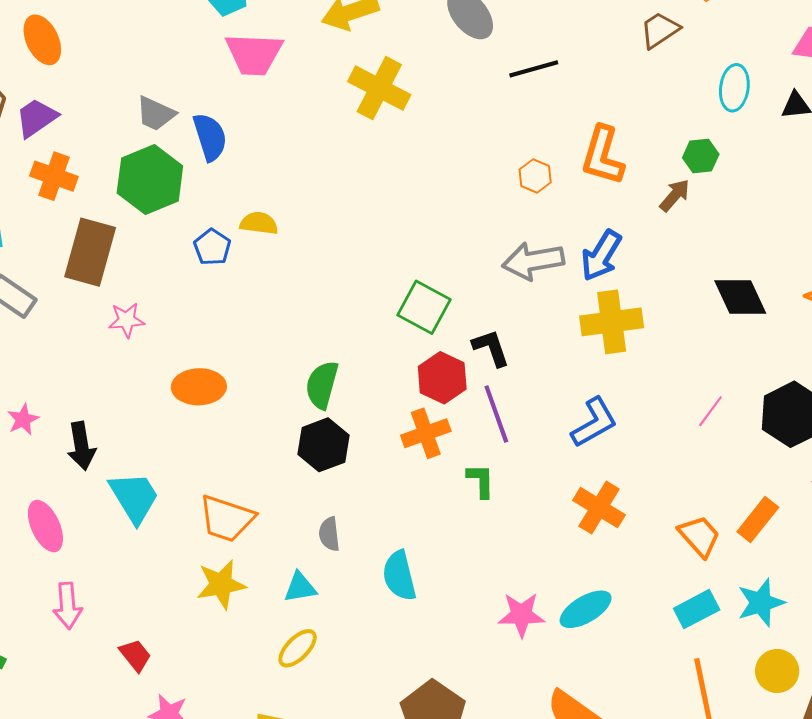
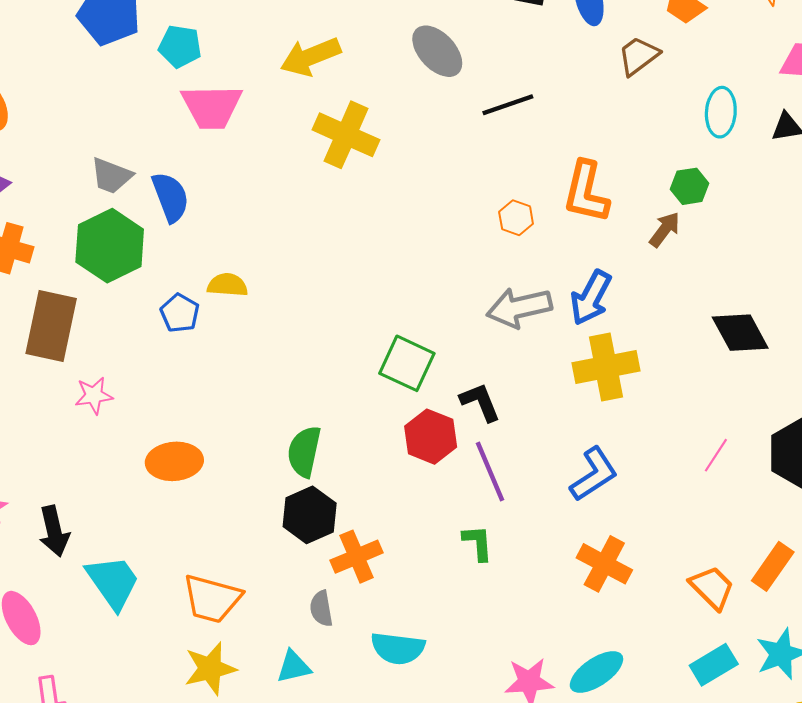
orange cross: (426, 433) -> (357, 557), moved
cyan semicircle: (399, 576) -> (398, 648), turned -66

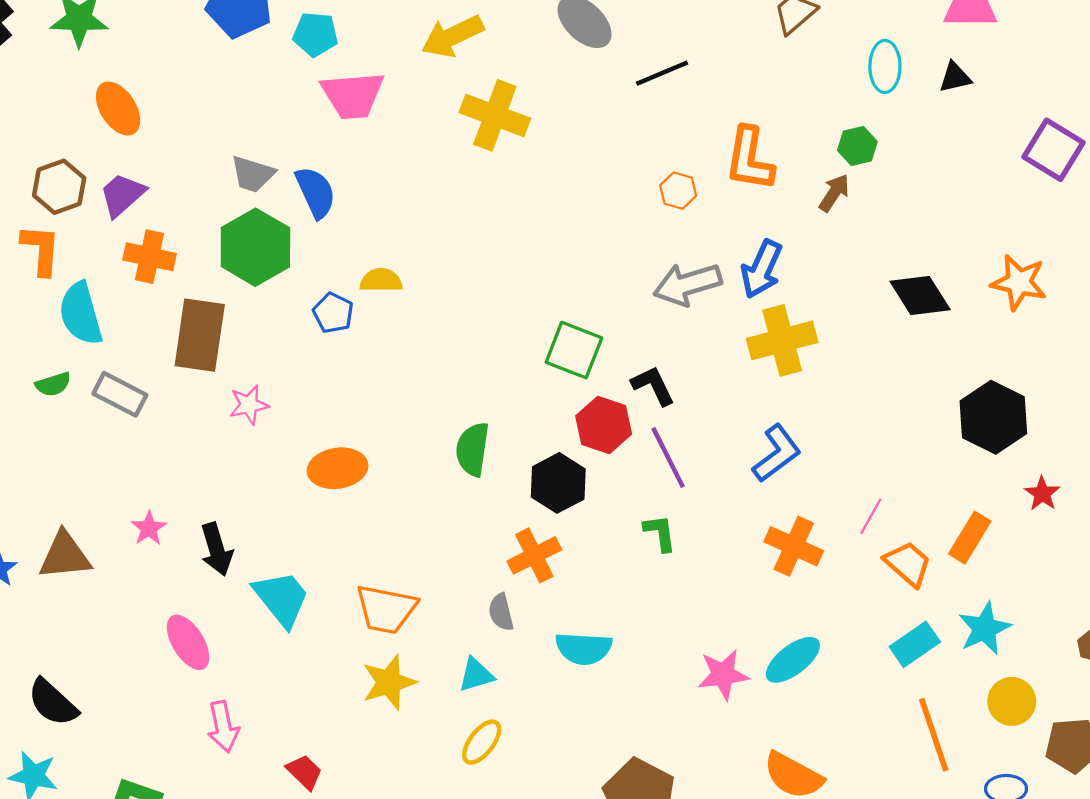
pink line: (716, 455) -> (871, 516), moved
black hexagon: (310, 515) -> (558, 483), moved

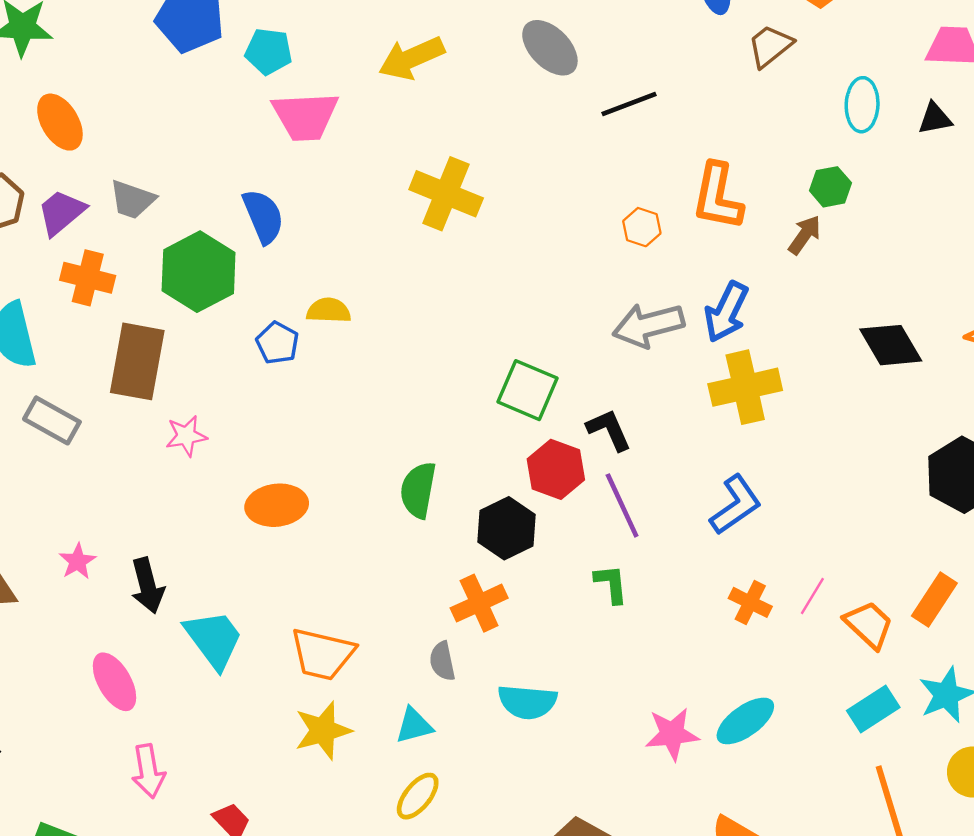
yellow cross: (495, 115) -> (446, 194), moved
gray trapezoid: (253, 174) -> (132, 200), moved
pink line: (871, 516) -> (812, 596), moved
orange cross: (794, 546) -> (750, 602), size x0.7

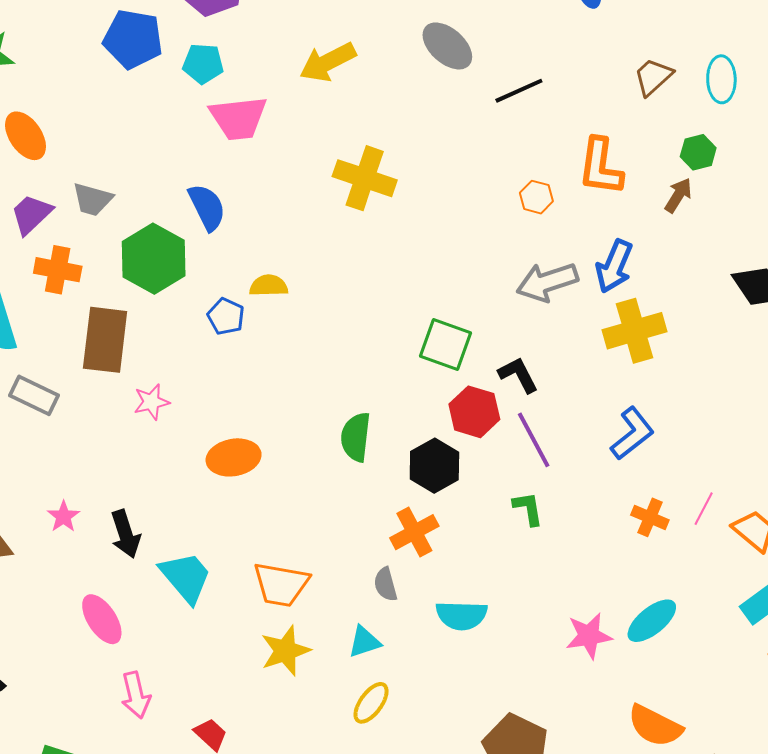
brown trapezoid: (770, 46) -> (653, 77), moved

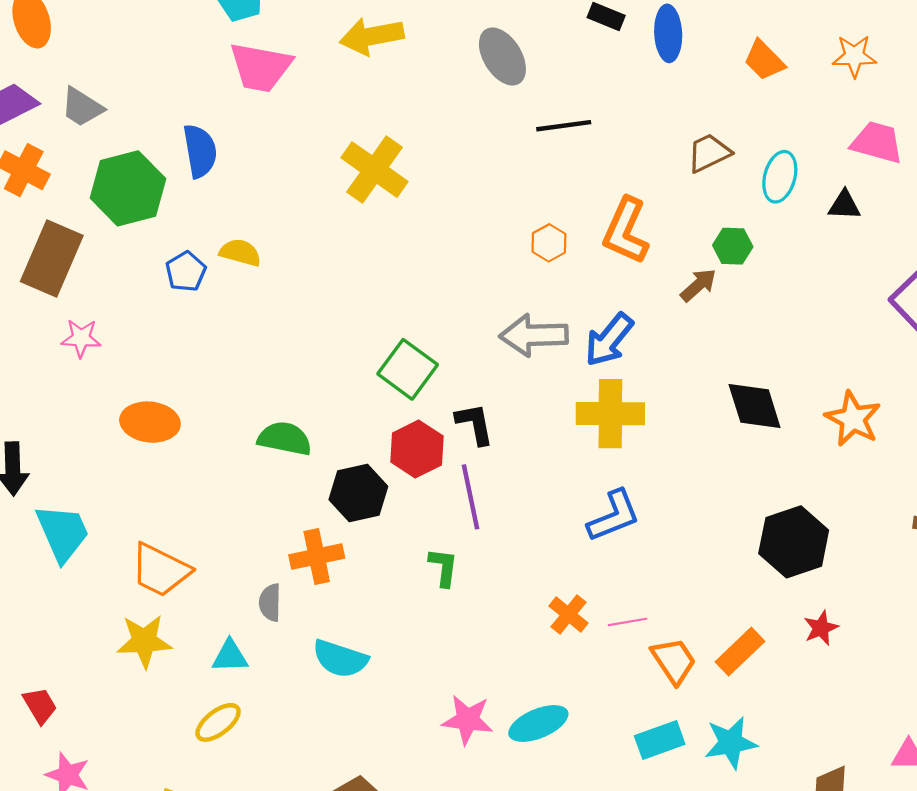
blue L-shape: (632, 433) -> (614, 516), moved
green semicircle: (356, 437) -> (285, 439), turned 78
pink line: (704, 509) -> (628, 622), turned 36

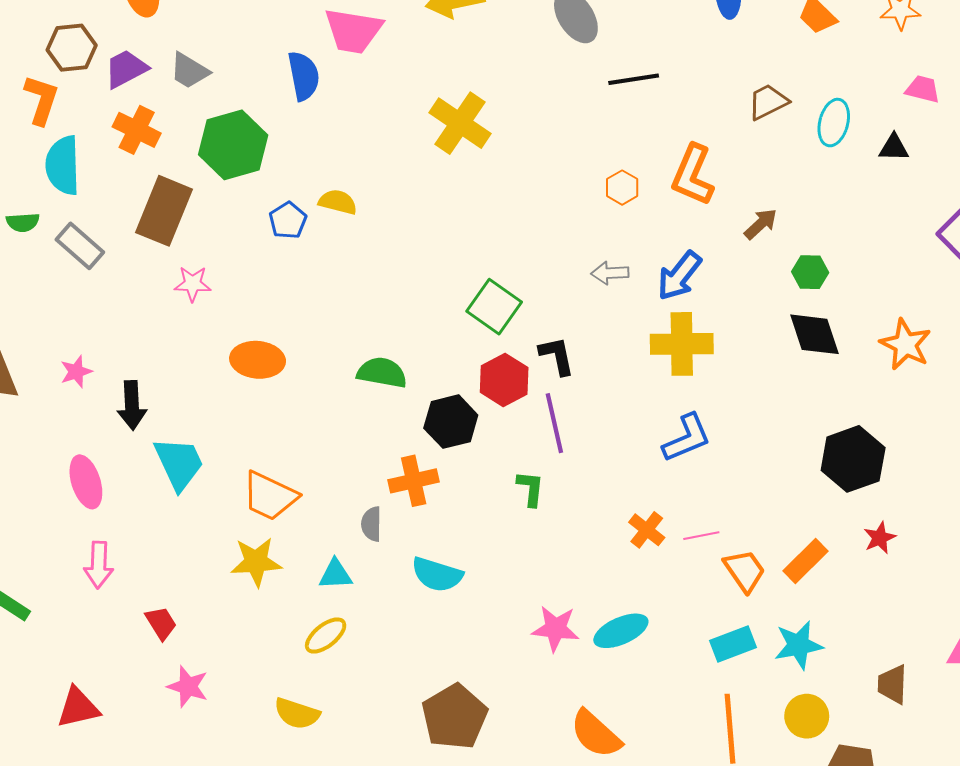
pink trapezoid: (877, 142) -> (923, 89), size x0.7
blue semicircle: (200, 151) -> (304, 76), moved
green hexagon: (733, 246) -> (810, 272), moved
gray arrow: (534, 335) -> (610, 273), size x0.6

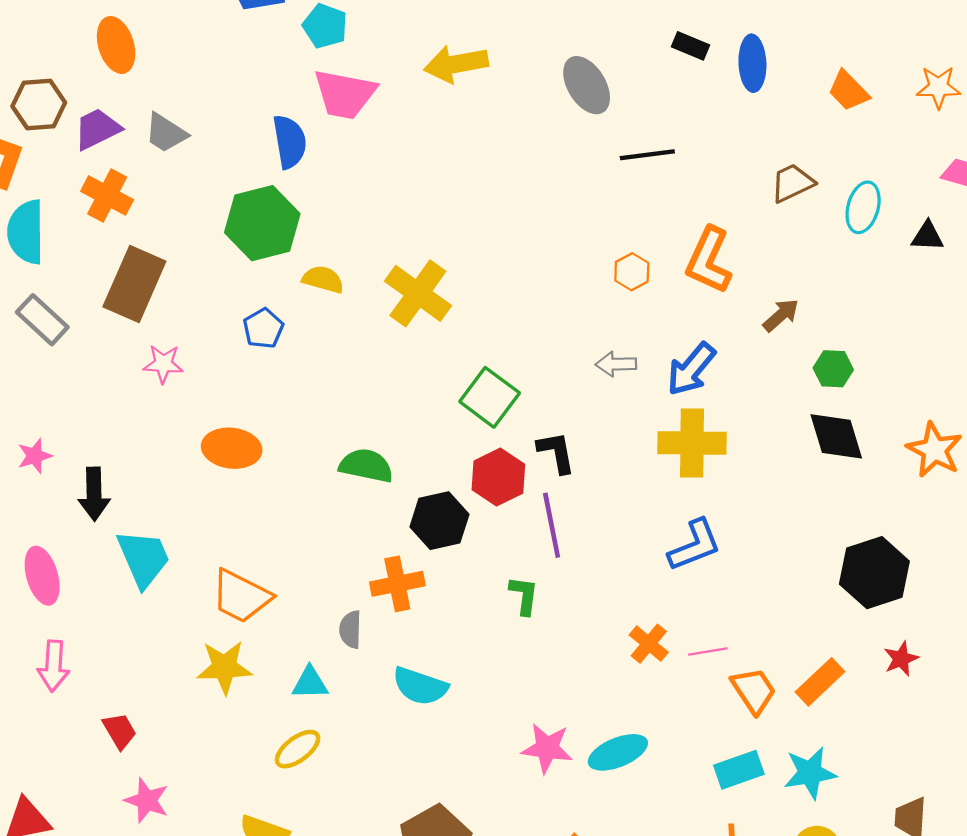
yellow cross: (460, 123) -> (418, 293), moved
green hexagon: (233, 145) -> (262, 223), moved
blue pentagon: (288, 220) -> (263, 328), moved

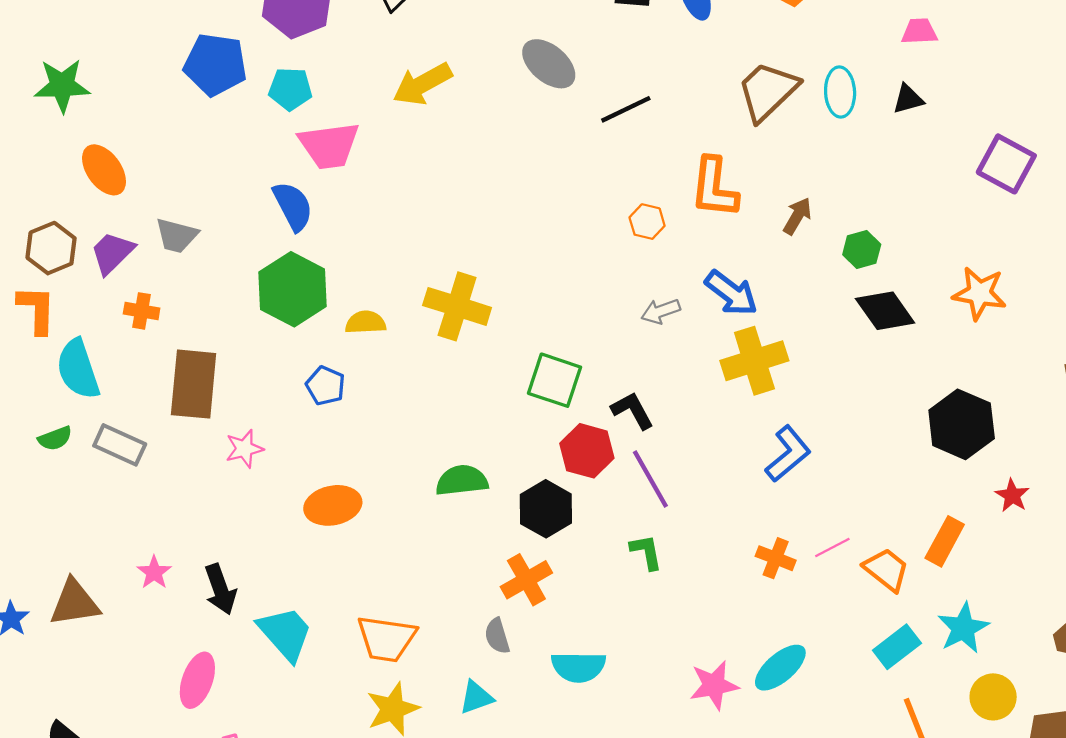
brown trapezoid: (792, 183) -> (768, 91), size x1.5
orange cross: (107, 195) -> (142, 311), size x0.7
blue arrow: (691, 369) -> (731, 293), turned -74
pink ellipse: (42, 576) -> (197, 680), turned 54

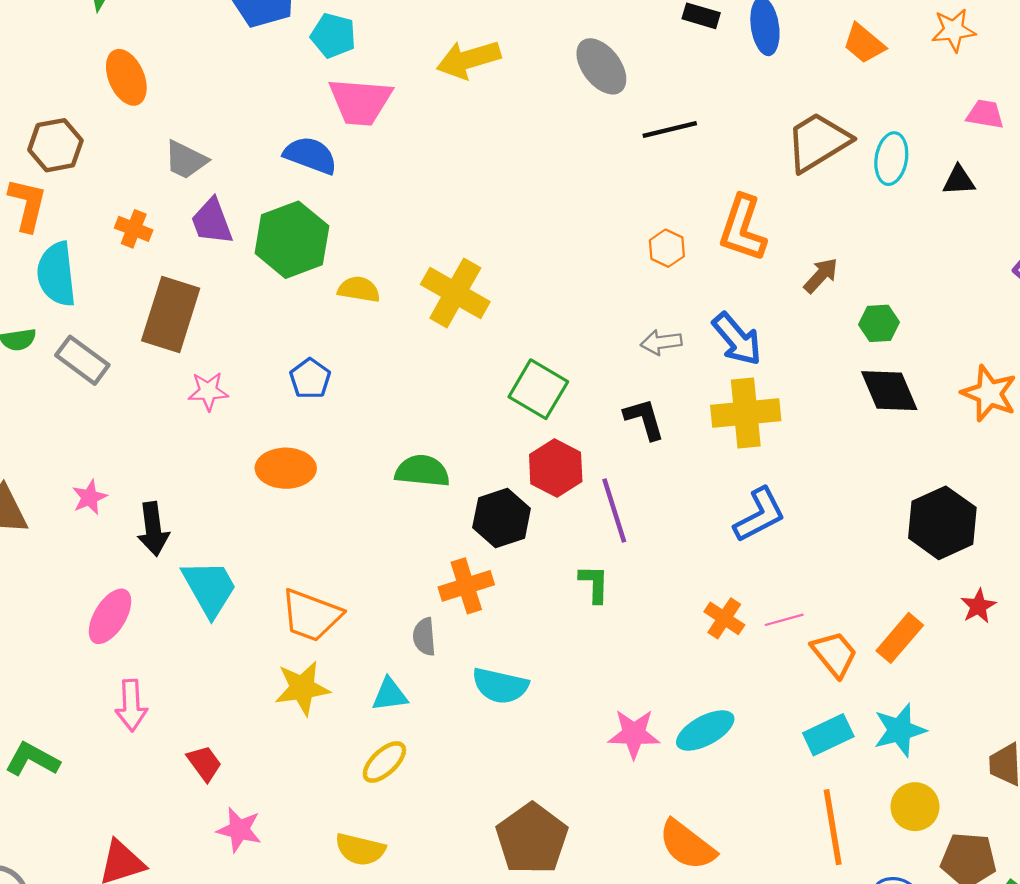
blue semicircle: (293, 206) -> (310, 155), turned -54
purple trapezoid: (112, 253) -> (212, 221), moved, turned -78
blue pentagon: (325, 386) -> (310, 379), moved
black L-shape: (632, 410) -> (644, 419), moved

